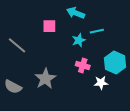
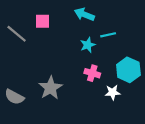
pink square: (49, 26) -> (43, 21), moved
gray line: (17, 45) -> (17, 34), moved

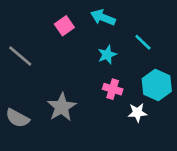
pink square: (43, 21) -> (64, 26), moved, turned -35
gray line: (17, 34) -> (20, 56), moved
cyan line: (108, 35) -> (143, 42), moved, turned 56

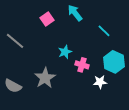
cyan arrow: (103, 17) -> (75, 13), turned 30
cyan star: (107, 55) -> (65, 52), moved

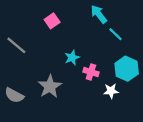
cyan arrow: (75, 13) -> (99, 14), moved

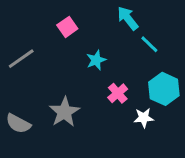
gray line: (16, 45) -> (21, 59), turned -75
cyan star: (72, 58) -> (96, 60), moved
pink cross: (91, 72) -> (118, 93), turned 32

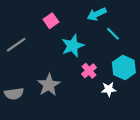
cyan arrow: (128, 18) -> (97, 14), turned -78
cyan star: (96, 60) -> (73, 46), size x1.5
gray semicircle: (18, 124) -> (14, 94), turned -36

